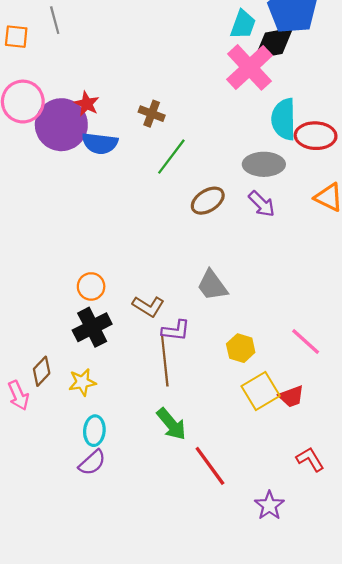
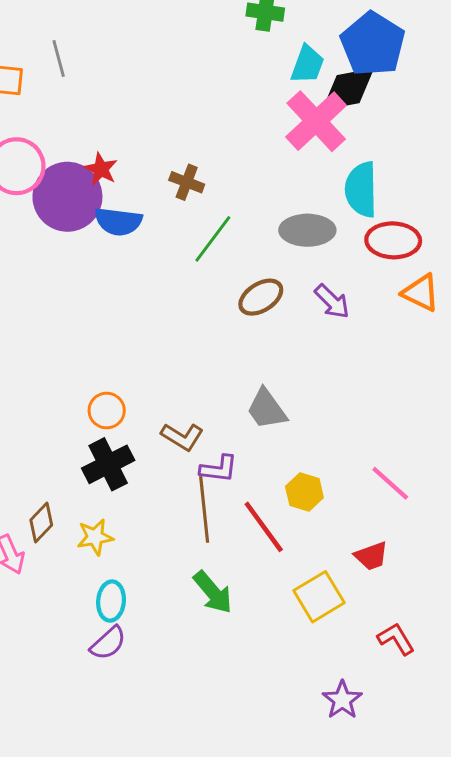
red ellipse: (316, 136) -> (393, 240), moved
gray ellipse: (264, 164) -> (307, 230), moved
yellow square: (261, 391) -> (319, 597), moved
red line: (210, 466) -> (264, 527), moved

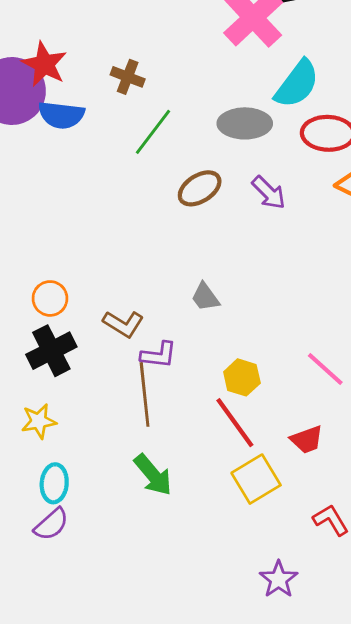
red star: (101, 169) -> (44, 64), size x1.4
cyan semicircle: (361, 189) -> (297, 84), turned -142
gray trapezoid: (267, 409) -> (205, 297), size x0.7
red line: (264, 527) -> (235, 423), moved

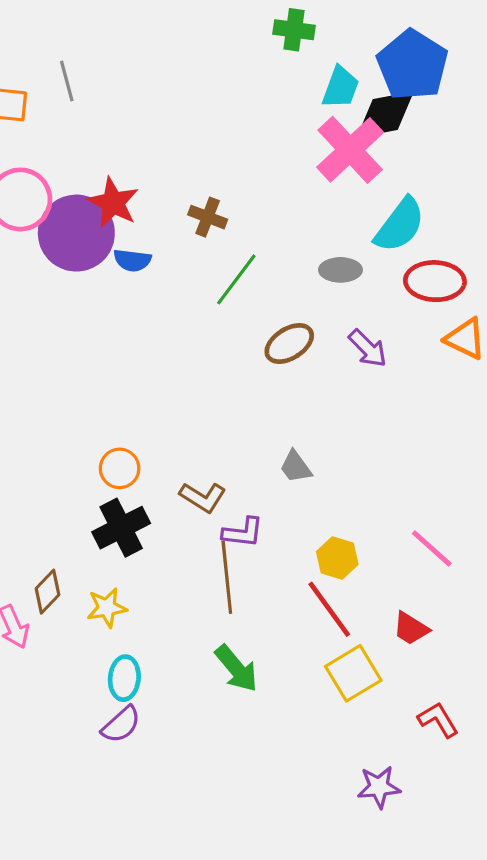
blue semicircle: (61, 115) -> (132, 260), size x0.7
gray ellipse: (245, 123) -> (340, 270), size x0.7
red trapezoid: (307, 440) -> (411, 628), turned 52
purple star: (279, 579) -> (379, 787), turned 30

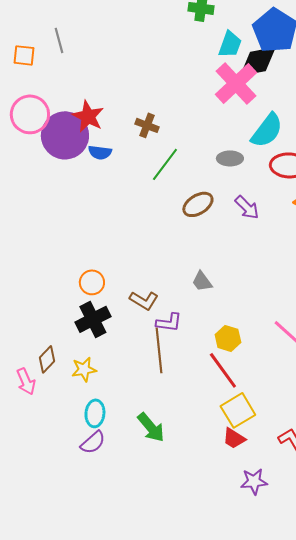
red trapezoid: (411, 628) -> (234, 438), moved
green arrow: (236, 668) -> (151, 427), moved

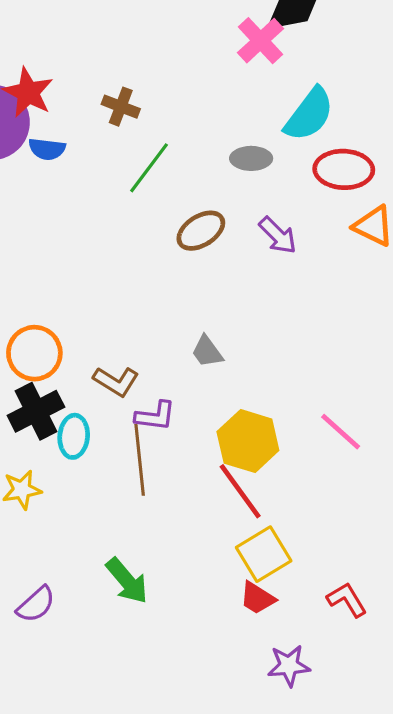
pink cross: (236, 83) -> (261, 41), size x0.7
orange circle: (92, 282) -> (34, 353), size x1.4
yellow hexagon: (228, 338) -> (248, 441), size x1.5
cyan ellipse: (95, 413) -> (74, 436), moved

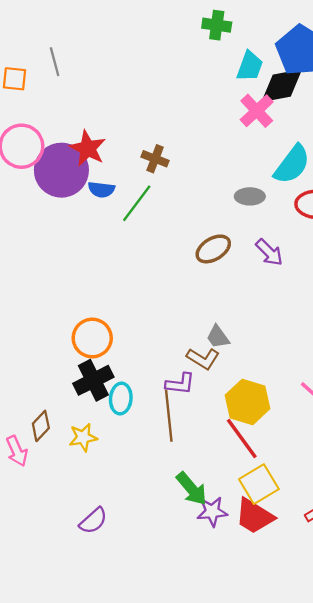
green line: (149, 168) -> (137, 203), moved
brown L-shape: (116, 381) -> (203, 359), moved
green arrow: (127, 581) -> (192, 489), moved
red trapezoid: (257, 598) -> (254, 516), size x1.5
purple star: (289, 666) -> (212, 512), moved

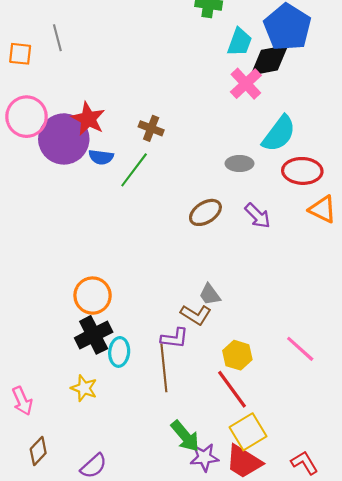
yellow hexagon: (248, 402) -> (237, 355), size x0.7
brown diamond: (41, 426) -> (38, 451), moved
yellow star: (83, 437) -> (84, 388), turned 30

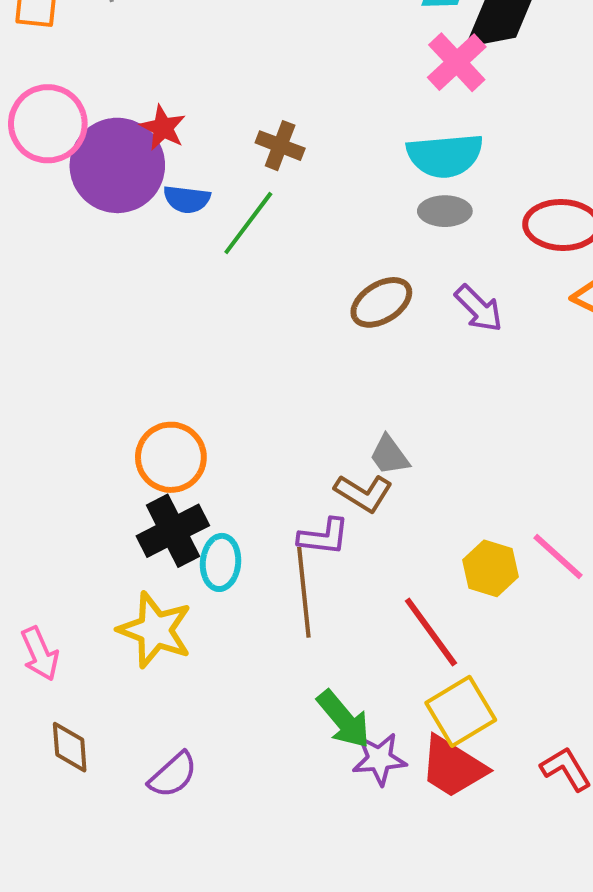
red star: (88, 119) -> (163, 128), size x0.7
cyan semicircle: (279, 134) -> (445, 156), moved, turned 48
yellow hexagon: (237, 355) -> (491, 568), moved
yellow star: (84, 388) -> (155, 630), size x1.5
brown diamond: (38, 451) -> (70, 747), turned -48

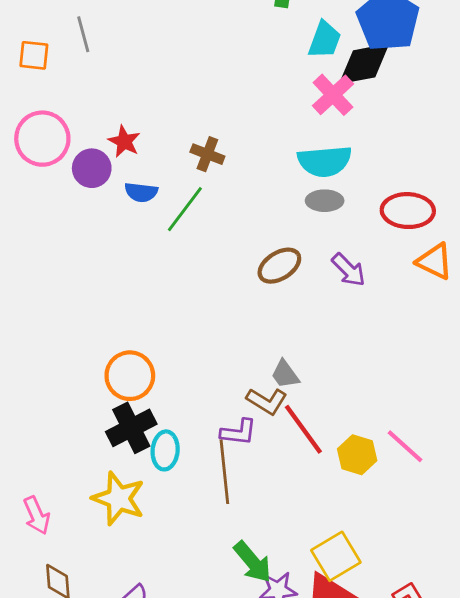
purple circle: (117, 165) -> (92, 168), size x0.6
red line: (431, 632) -> (303, 429), moved

